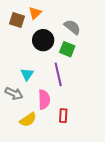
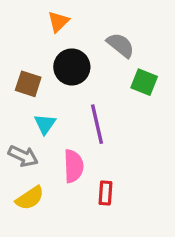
brown square: (17, 20) -> (28, 84), moved
green square: (67, 49) -> (144, 82), moved
yellow semicircle: (28, 120) -> (30, 198), moved

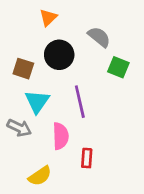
cyan triangle: (45, 124) -> (37, 102), size x1.4
yellow semicircle: (30, 198) -> (40, 176), moved

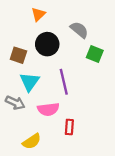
pink semicircle: (61, 136) -> (48, 109), turned 85

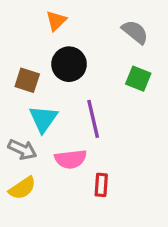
gray semicircle: (79, 30) -> (135, 32), moved
yellow semicircle: (32, 141) -> (22, 188), moved

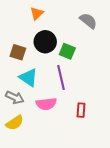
green square: (138, 79) -> (67, 51), moved
cyan triangle: (43, 119) -> (28, 78), turned -30
red rectangle: (101, 185) -> (81, 110), moved

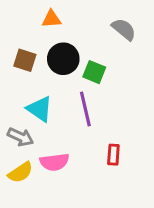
orange triangle: (37, 13) -> (51, 19), turned 40
brown square: (18, 52) -> (25, 60), moved
pink semicircle: (46, 104) -> (54, 162), moved

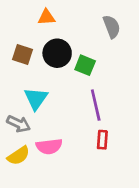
gray semicircle: (124, 29) -> (112, 27), turned 30
cyan triangle: (40, 109) -> (36, 98), turned 30
purple line: (85, 109) -> (96, 105), moved

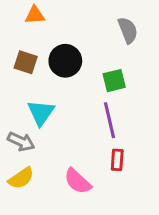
orange triangle: (46, 17) -> (35, 15), moved
green square: (85, 65) -> (114, 81), moved, turned -36
pink semicircle: (49, 146) -> (78, 181), moved, turned 50

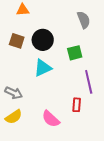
cyan triangle: (41, 113) -> (43, 68), moved, turned 30
purple line: (110, 120) -> (89, 82), moved

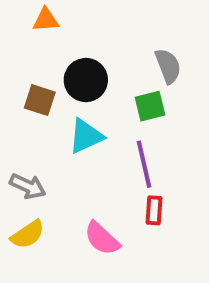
gray semicircle: (84, 20) -> (168, 66), moved
brown square: (17, 41) -> (40, 100), moved
purple line: (89, 82) -> (144, 164), moved

